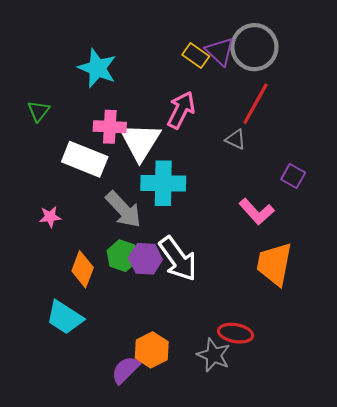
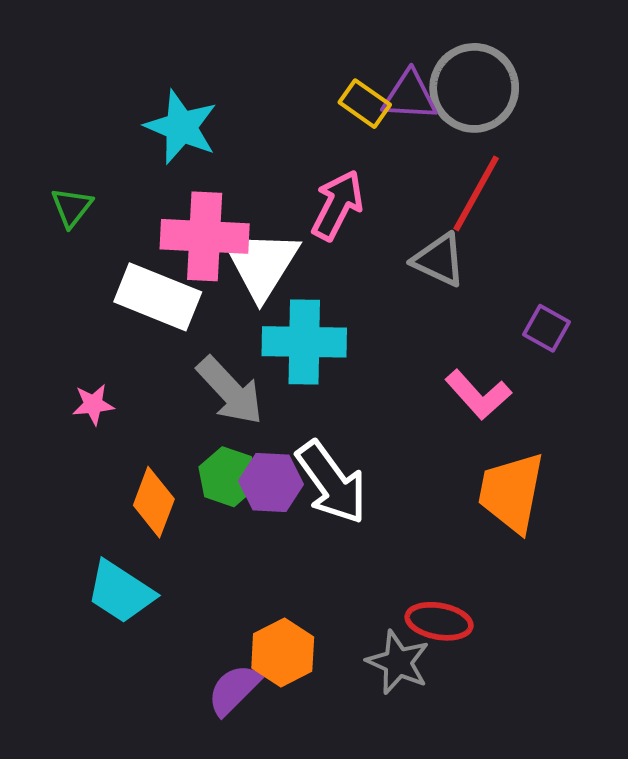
purple triangle: (220, 51) -> (410, 96), turned -40
pink cross: (110, 127) -> (205, 236), size x1.4
gray triangle: (236, 139) -> (439, 260), size x1.4

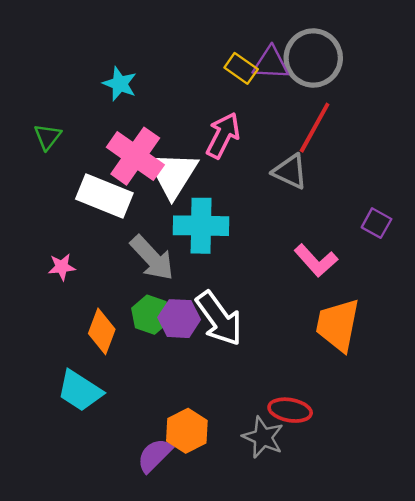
cyan star: (181, 127) -> (120, 84), size x0.7
pink cross: (205, 236) -> (135, 156), turned 32
purple square: (546, 328) -> (376, 223), moved

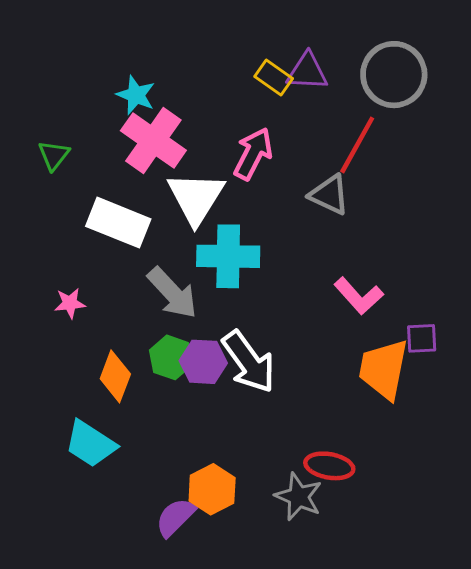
gray circle: (313, 58) -> (394, 75), moved
pink cross: (135, 156) -> (153, 140), moved
purple square: (376, 223) -> (422, 338), moved, turned -32

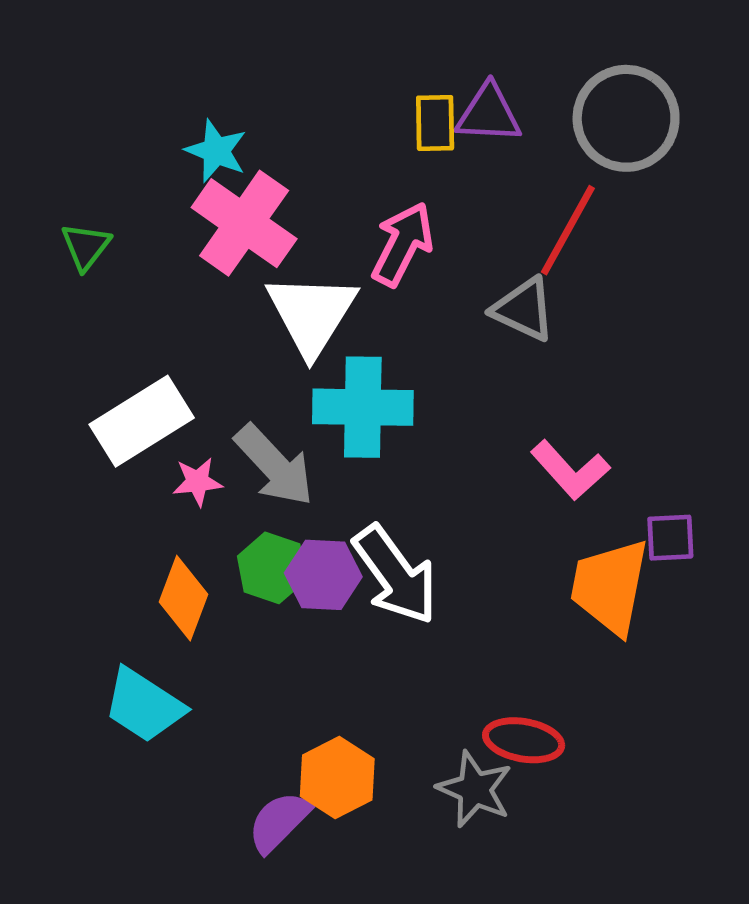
yellow rectangle: (274, 77) -> (435, 123), turned 54
white rectangle: (118, 223) -> (142, 421), moved, turned -54
pink star: (70, 303) -> (197, 482), moved

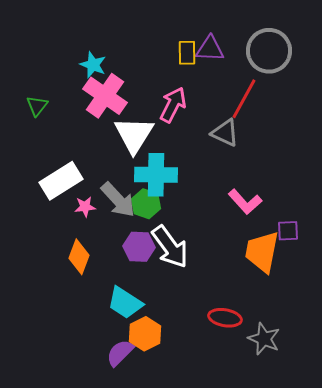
green hexagon: (272, 568) -> (146, 204), moved
cyan trapezoid: (144, 705) -> (125, 303), moved
gray star: (475, 789) -> (264, 339), moved

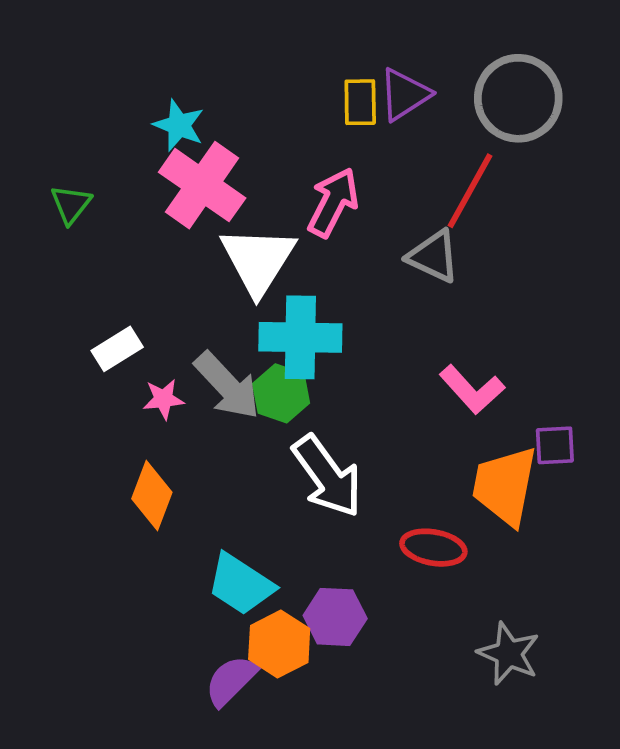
purple triangle: (210, 49) -> (404, 94), turned -36
white rectangle: (61, 181) -> (117, 349), size x0.6
purple hexagon: (139, 247) -> (335, 617), moved
red ellipse: (225, 318) -> (433, 548), moved

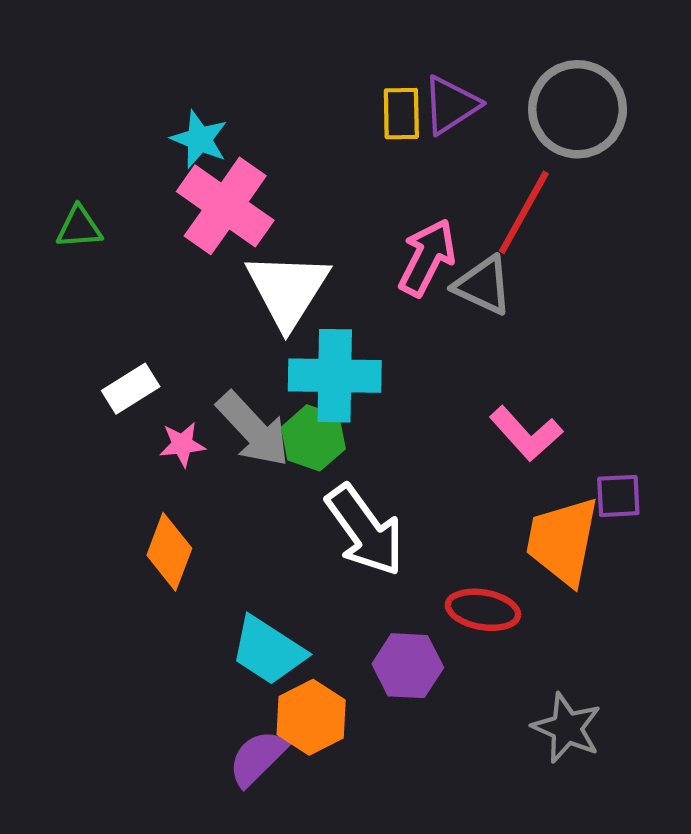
pink arrow: (333, 202) -> (427, 257), moved
green triangle: (71, 204) -> (79, 227), turned 48
purple hexagon: (335, 617) -> (408, 666), moved

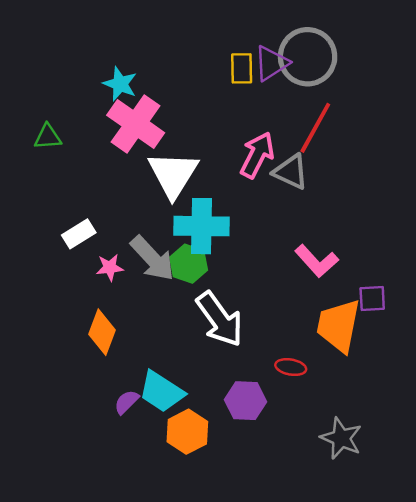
gray circle: (578, 109) -> (308, 57), moved
red ellipse: (483, 610) -> (291, 367), size x0.7
purple semicircle: (257, 758) -> (127, 402), moved, size x0.7

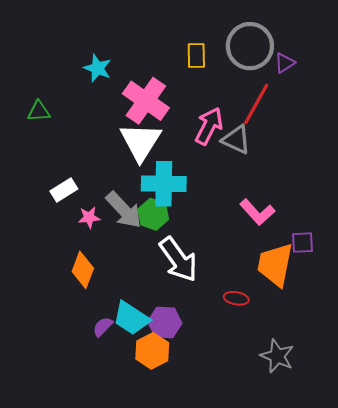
purple triangle: (271, 63) -> (285, 63), moved, size x0.7
pink cross: (136, 124) -> (146, 101), moved
purple hexagon: (245, 401) -> (165, 322), moved

